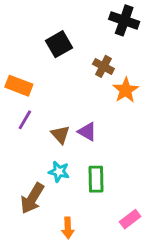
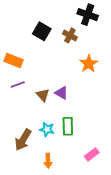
black square: (59, 44) -> (42, 31), turned -30
brown cross: (103, 66) -> (70, 35), moved
purple line: (25, 120) -> (18, 85), turned 40
cyan star: (59, 172) -> (47, 129), moved

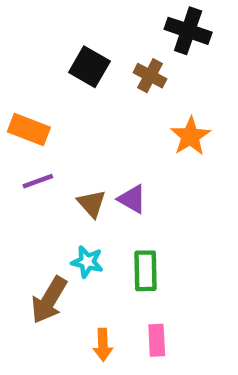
cyan star: (47, 129) -> (87, 262), moved
pink rectangle: (92, 154) -> (157, 340), moved, turned -56

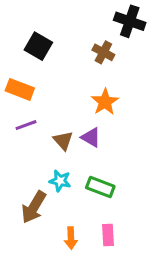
black square: (89, 67) -> (38, 46), moved
orange star: (190, 136) -> (105, 102), moved
green rectangle: (145, 271) -> (100, 187), turned -68

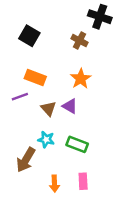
orange rectangle: (20, 89) -> (35, 77), moved

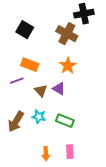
black cross: (100, 17) -> (84, 14), turned -30
brown cross: (79, 41) -> (67, 34), size x1.5
brown arrow: (26, 160) -> (16, 122), moved

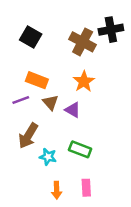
black cross: (84, 14) -> (111, 30), moved
brown triangle: (41, 91) -> (50, 102), moved
cyan star: (39, 117) -> (48, 157), moved
brown arrow: (16, 122) -> (28, 136), moved

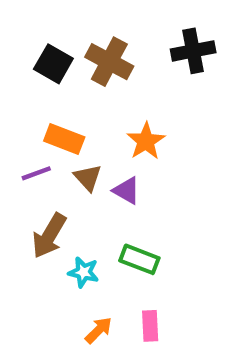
brown cross: (83, 42) -> (109, 62), moved
orange arrow: (57, 190) -> (99, 330), turned -133

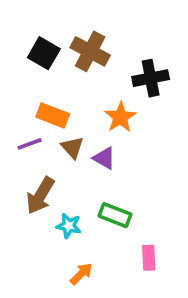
black cross: (193, 51) -> (151, 78), moved
pink rectangle: (150, 326) -> (149, 258), moved

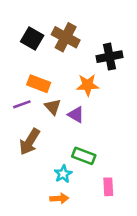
orange star: (120, 117) -> (88, 85), turned 30
cyan star: (69, 226) -> (63, 174), moved, turned 30
orange arrow: (81, 274) -> (59, 198), turned 42

